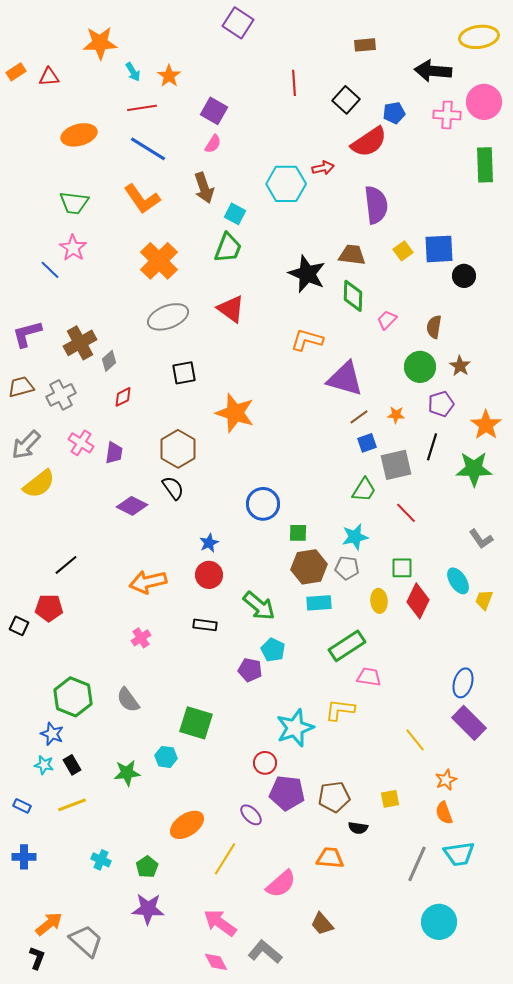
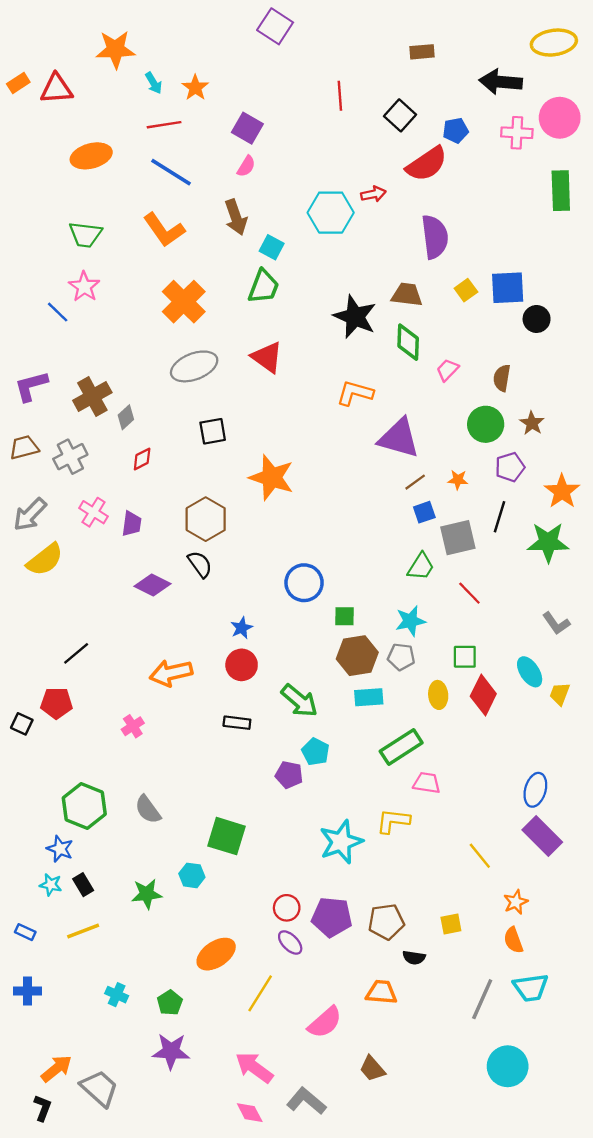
red triangle: (49, 77) -> (56, 89), size x1.4
pink cross: (141, 638) -> (133, 726), moved
red circle: (265, 763) -> (287, 908), moved

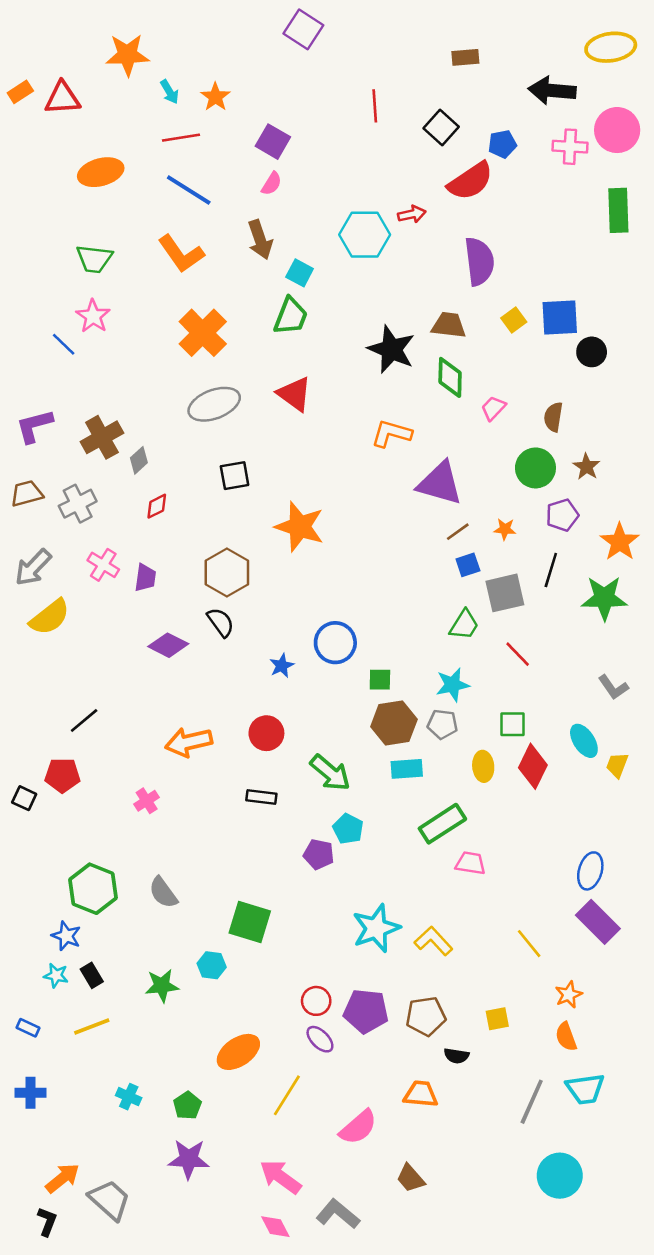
blue star: (242, 628) -> (282, 666), moved
yellow L-shape: (393, 821) -> (433, 941), moved, turned 40

